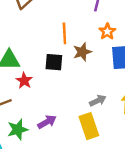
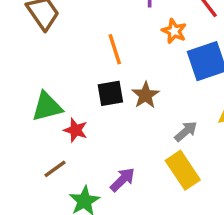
brown star: (82, 52) -> (146, 95), moved

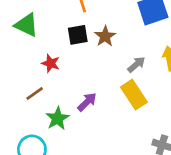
green triangle: (47, 107) -> (27, 25), moved, turned 40

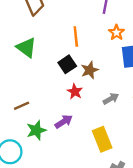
black square: (78, 35) -> (67, 64), turned -36
red star: (51, 63) -> (75, 92), moved
yellow rectangle: (134, 95) -> (102, 139), moved

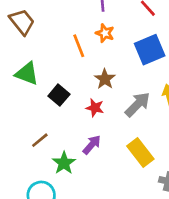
orange star: (116, 33) -> (105, 33), moved
black square: (67, 64) -> (59, 95), moved
gray arrow: (111, 99) -> (137, 104), size x1.5

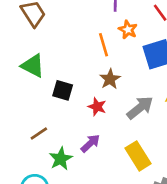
orange star: (105, 33) -> (128, 30), moved
orange line: (79, 46) -> (104, 45), moved
black square: (59, 95) -> (63, 90), turned -30

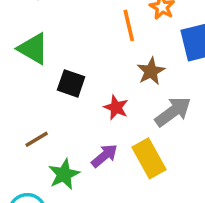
brown star: (110, 79) -> (151, 71), moved
yellow rectangle: (138, 156) -> (149, 158), moved

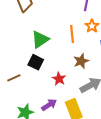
green triangle: (33, 49) -> (40, 40), moved, turned 48
brown line: (37, 139) -> (14, 78), moved

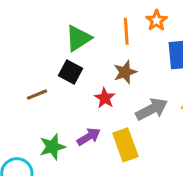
brown star: (81, 61) -> (125, 72), moved

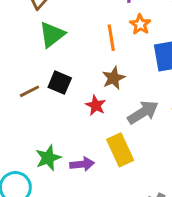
green triangle: (78, 38) -> (52, 35), moved
brown line: (37, 95) -> (29, 91), moved
purple arrow: (89, 137) -> (82, 164), moved, turned 30

